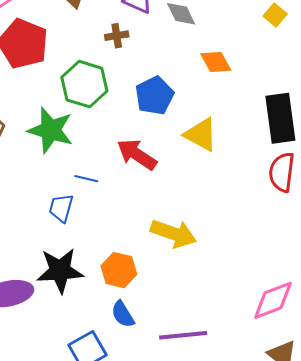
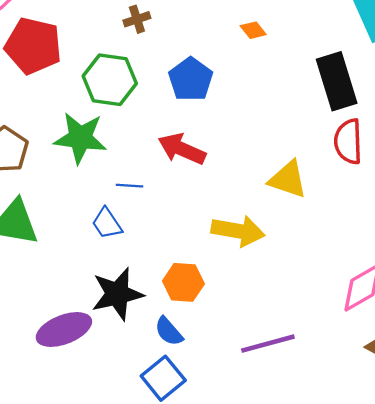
orange diamond: (216, 62) -> (253, 30), size x0.7
yellow triangle: (201, 135) -> (288, 179), moved
blue trapezoid: (61, 208) -> (107, 223), turned -40
blue semicircle: (123, 314) -> (169, 331), moved

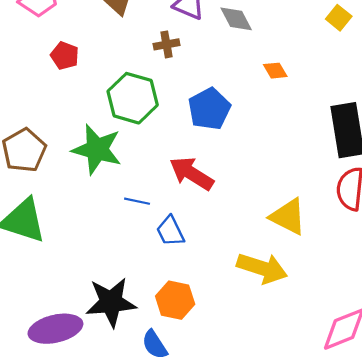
red pentagon: (33, 46) -> (65, 56), size x0.5
blue trapezoid: (107, 223) -> (170, 231), moved
yellow arrow: (238, 231) -> (262, 268), moved

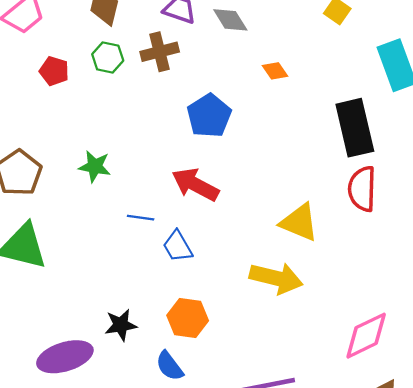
brown cross: (166, 44) -> (160, 52), size x1.4
green hexagon: (133, 98) -> (108, 57), moved, size x0.6
green star: (97, 149) -> (95, 166), size x0.6
black star: (111, 302) -> (121, 325), size x0.6

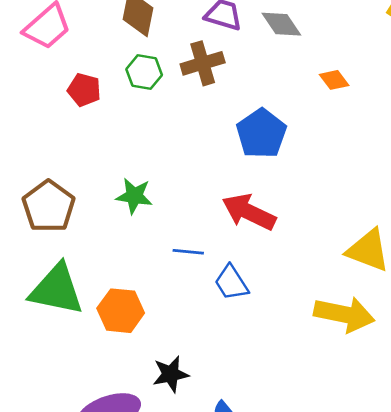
orange hexagon: (188, 318) -> (121, 311), moved

